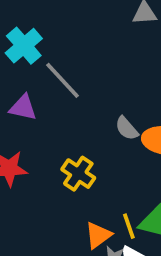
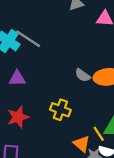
gray line: (63, 80) -> (28, 39), moved
orange triangle: (98, 235) -> (82, 144), turned -30

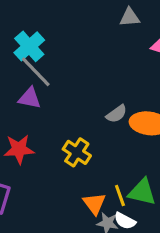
gray line: (28, 39) -> (36, 72), moved
gray semicircle: (83, 75) -> (117, 114), turned -84

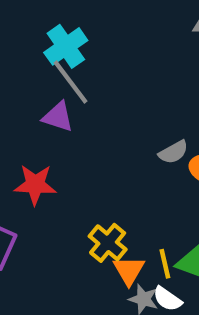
yellow cross: (77, 152) -> (108, 243), moved

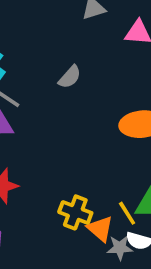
gray semicircle: (173, 152) -> (70, 77), moved

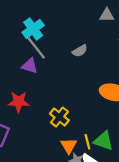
yellow cross: (75, 212) -> (59, 117), moved

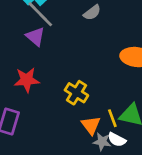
purple triangle: (30, 66) -> (35, 37), turned 30

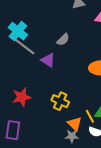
purple triangle: (35, 37) -> (48, 60), moved
gray star: (102, 142) -> (72, 136), moved

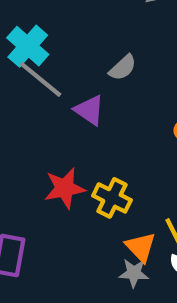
red star: (22, 97) -> (65, 188), moved

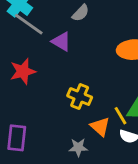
red star: (65, 188) -> (23, 71), moved
gray star: (134, 273) -> (78, 147), moved

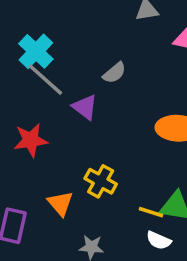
yellow line: (120, 116) -> (151, 212), turned -48
orange triangle: (100, 127) -> (60, 203), moved

